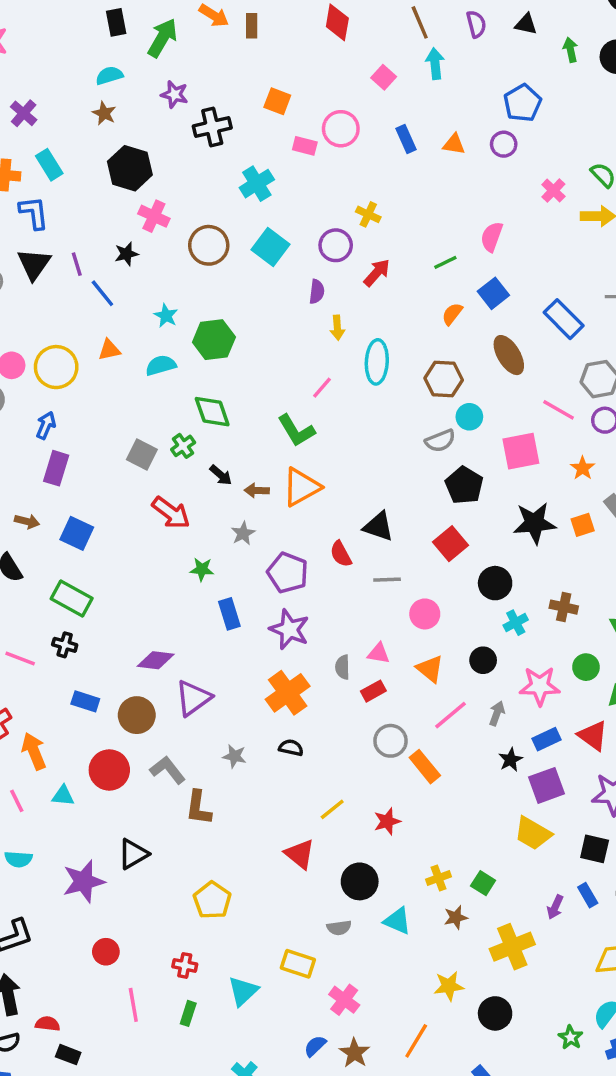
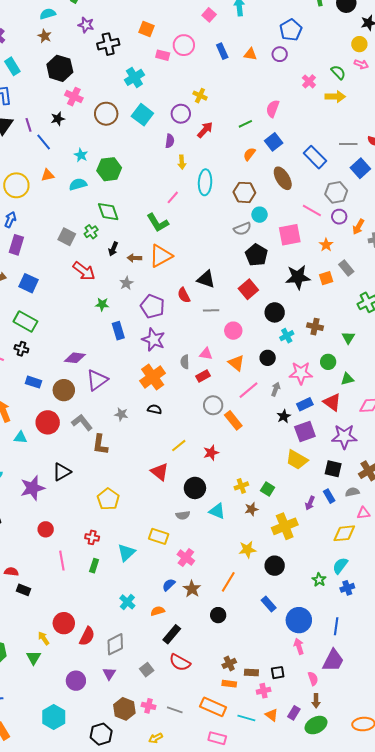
black arrow: (221, 475) -> (113, 249), turned 72

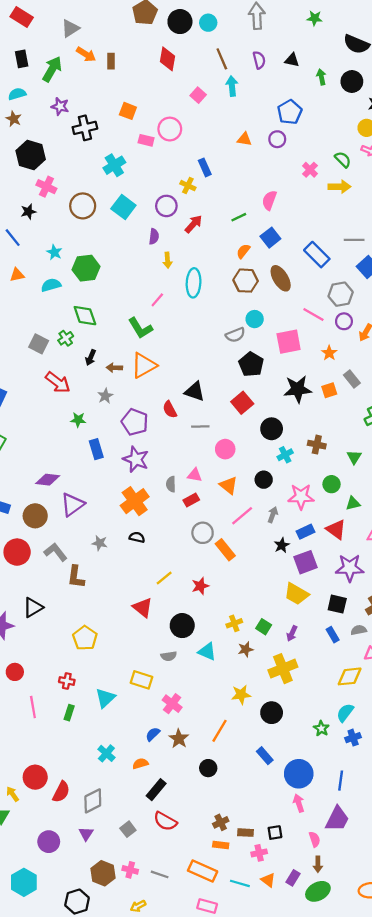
blue rectangle: (222, 51) -> (205, 167), moved
brown hexagon: (244, 192) -> (246, 281), moved
purple arrow: (310, 503) -> (292, 633), moved

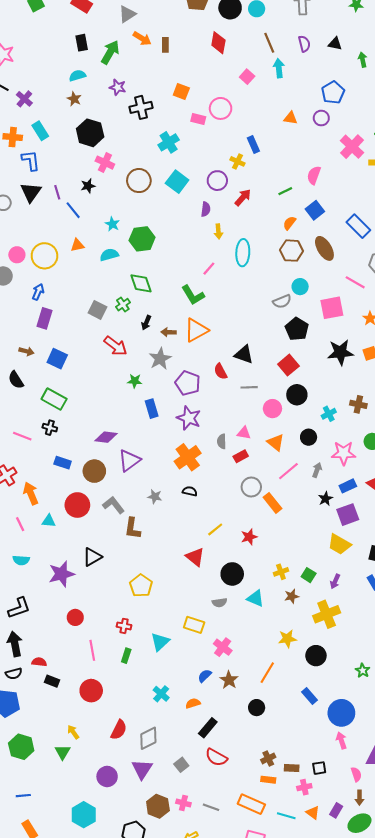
pink cross: (310, 170) -> (352, 147), size x1.6
gray star: (105, 396) -> (160, 359), size x1.5
black circle: (272, 429) -> (297, 395), moved
red circle: (35, 777) -> (91, 691), moved
purple triangle: (86, 834) -> (142, 769), size x1.5

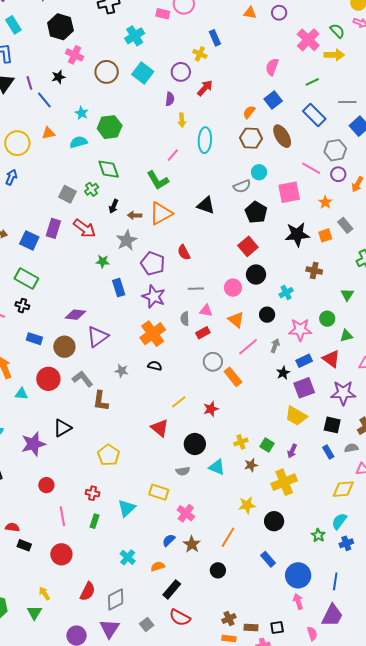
green line: (285, 191) -> (312, 82), moved
purple rectangle: (45, 318) -> (53, 228), moved
black triangle: (244, 354) -> (206, 205), moved
gray line: (249, 387) -> (196, 289), moved
brown cross: (358, 404) -> (314, 270), moved

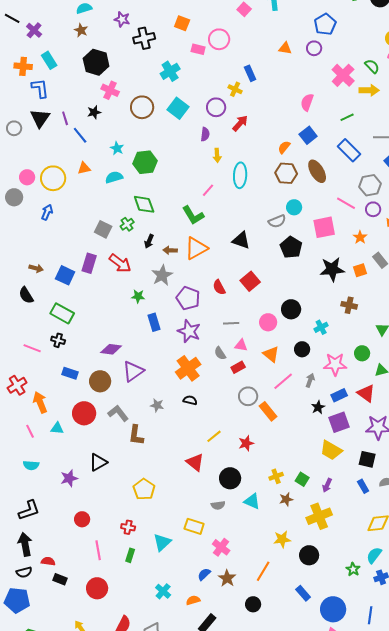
red square: (248, 246) -> (250, 281), moved
gray semicircle: (185, 319) -> (220, 353), turned -32
purple star: (33, 444) -> (69, 478), size x0.7

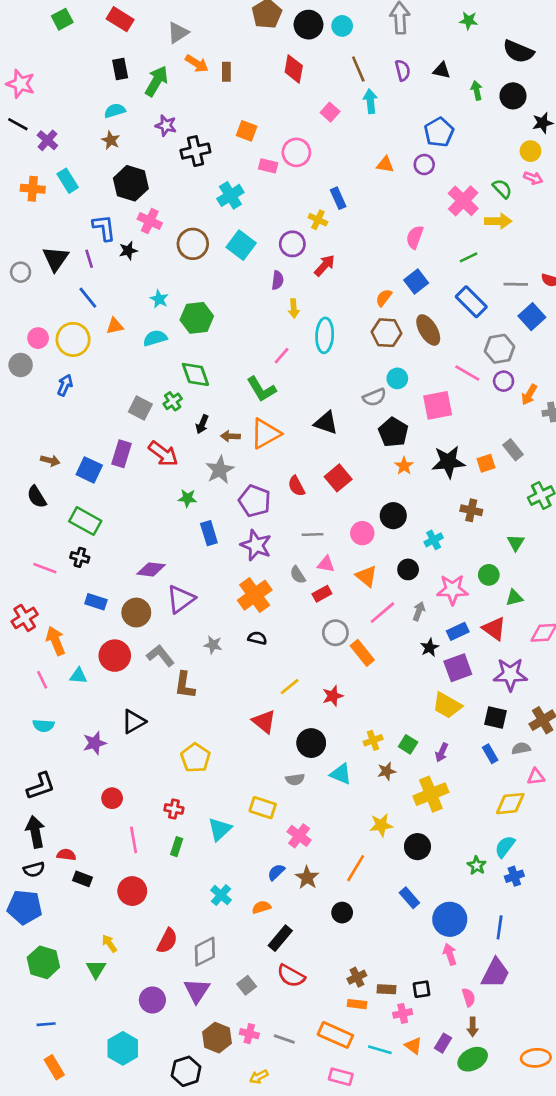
blue L-shape: (40, 88) -> (104, 228), moved
blue line: (80, 135) -> (88, 298), moved
orange star: (360, 237) -> (404, 466), moved

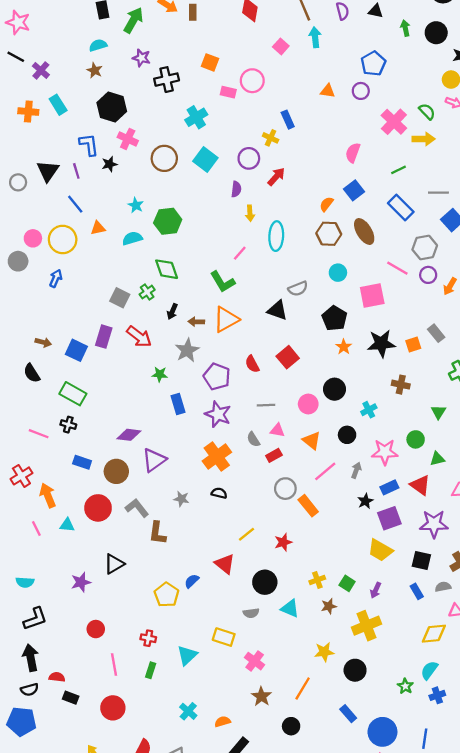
gray semicircle: (374, 397) -> (298, 289), moved
cyan semicircle: (43, 726) -> (25, 582), moved
blue semicircle: (276, 872) -> (192, 581), moved

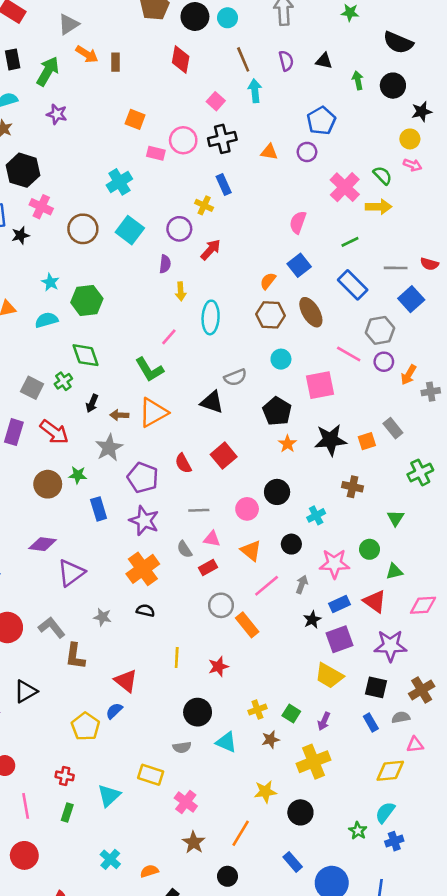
black cross: (167, 80) -> (222, 139), moved
brown circle: (116, 471) -> (48, 484), moved
yellow line: (247, 534) -> (177, 657), turned -48
red triangle: (225, 564) -> (126, 681), moved

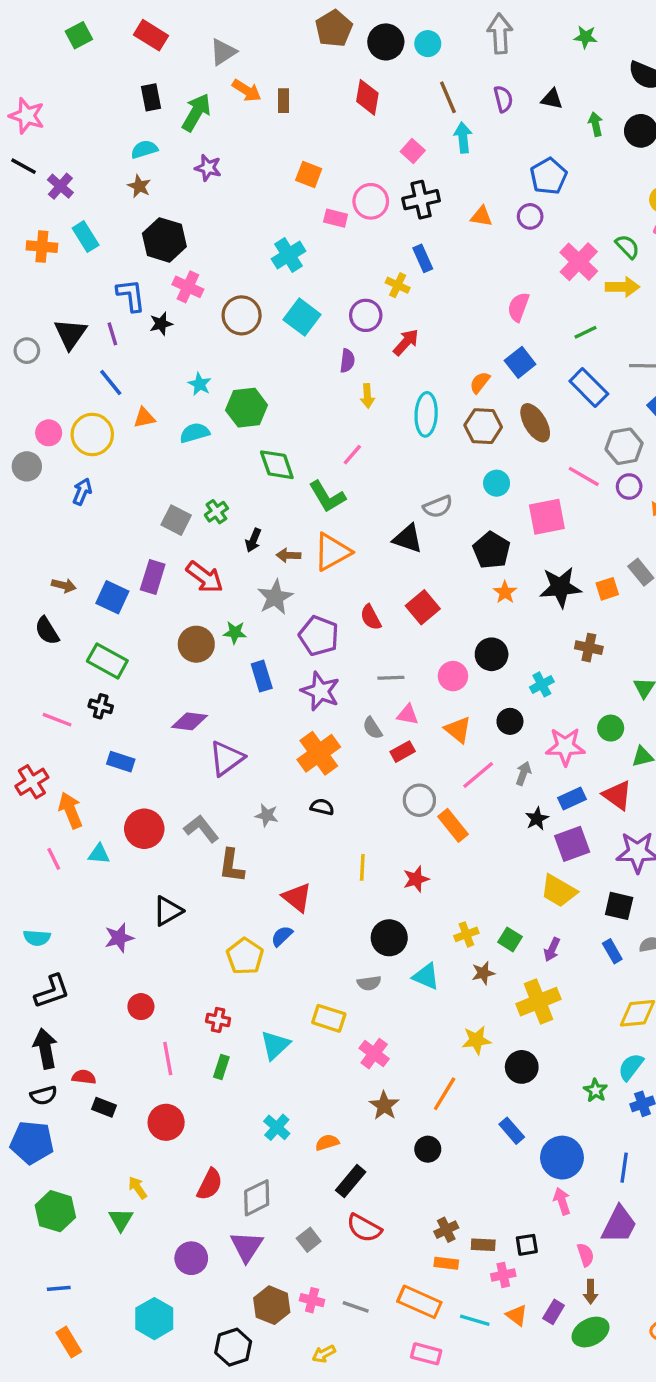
cyan ellipse: (211, 317) -> (426, 414), moved
green diamond: (86, 355) -> (277, 465), moved

